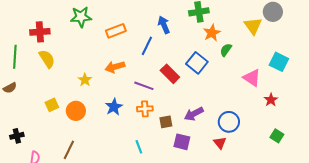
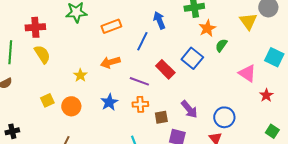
purple arrow: (194, 114) -> (189, 109), turned -102

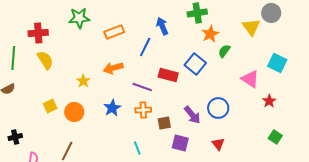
red rectangle: (165, 69) -> (168, 75), turned -30
blue circle: (224, 117) -> (218, 108), moved

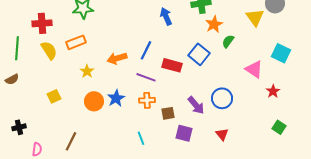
orange rectangle: (114, 32) -> (76, 42), moved
blue line: (145, 47) -> (146, 50), moved
orange circle: (74, 112) -> (94, 101), moved

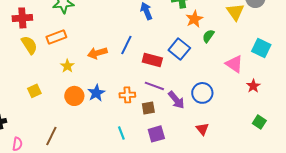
purple line: (146, 77) -> (154, 86), moved
purple square: (184, 133) -> (156, 134), moved, turned -30

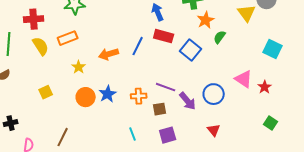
red rectangle: (152, 60) -> (164, 36), moved
pink triangle: (234, 64) -> (244, 79), moved

